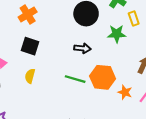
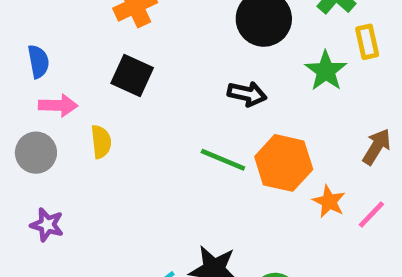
green star: (117, 34) -> (326, 71), turned 30
yellow semicircle: (30, 76) -> (101, 142), moved, turned 152

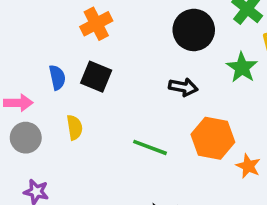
blue semicircle: (38, 62) -> (57, 77), moved
pink arrow: (58, 105) -> (18, 103), moved
green line: (223, 160) -> (150, 147), moved

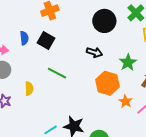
green star: (242, 68) -> (128, 62), moved
yellow semicircle: (75, 128) -> (29, 88), moved
green line: (150, 147) -> (57, 73), moved

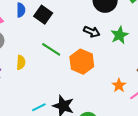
green star: (128, 62) -> (120, 35), moved
orange hexagon: (108, 83) -> (82, 62), moved

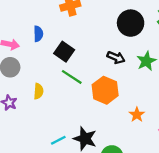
black square: (43, 15) -> (64, 52), moved
orange star: (119, 85) -> (137, 115), moved

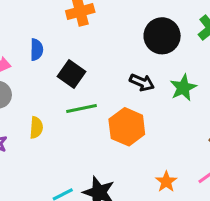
green line: (72, 77) -> (81, 108), turned -45
orange star: (137, 115) -> (166, 182), moved

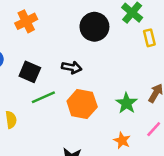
black arrow: (142, 82) -> (72, 67), moved
green star: (183, 88) -> (126, 103), moved

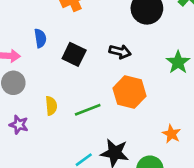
green line: (43, 97) -> (88, 110), moved
green star: (126, 103) -> (178, 62), moved

